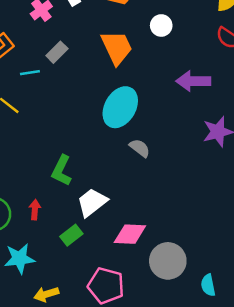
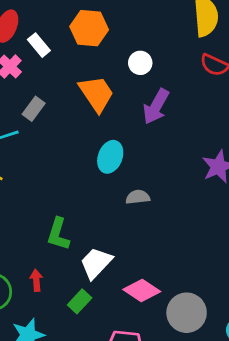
purple arrow: (193, 81) -> (156, 107), moved, turned -52
cyan ellipse: (120, 107) -> (110, 157), size x0.7
gray semicircle: (140, 148) -> (138, 197), turned -35
pink diamond: (130, 234) -> (142, 291), turned 40

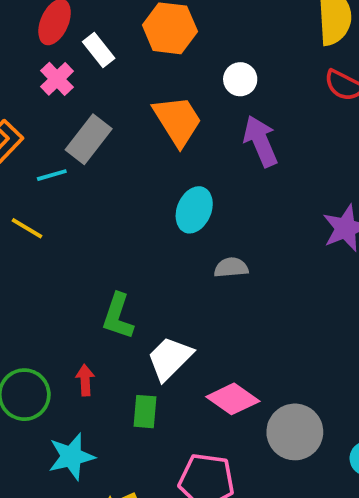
purple arrow: (156, 107) -> (261, 141), turned 126
gray rectangle: (34, 109) -> (89, 139), size x1.4
green rectangle: (80, 301) -> (145, 412), turned -40

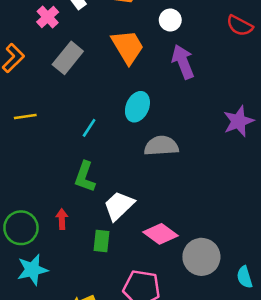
cyan line: (52, 175) -> (89, 128), moved, turned -42
yellow line: (27, 228) -> (25, 116), turned -40
gray semicircle: (231, 268) -> (161, 146), size x1.5
cyan star: (71, 457) -> (32, 270), moved

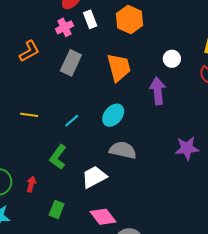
white circle: (170, 20) -> (172, 59), moved
gray rectangle: (68, 58) -> (71, 63), turned -30
yellow line: (25, 116) -> (29, 115), moved
white trapezoid: (119, 206) -> (94, 177), moved

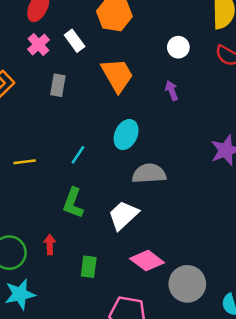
white rectangle: (90, 19) -> (75, 41), moved
gray rectangle: (71, 63) -> (58, 85), size x0.7
purple arrow: (158, 91) -> (172, 91), size x0.6

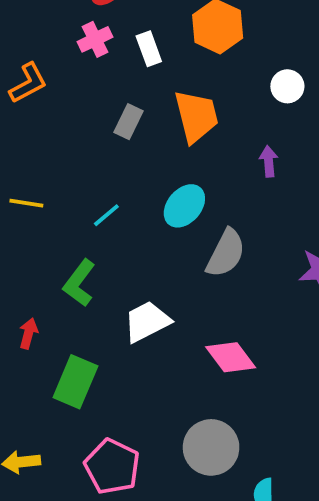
white circle: (178, 47) -> (287, 86), moved
gray rectangle: (58, 85) -> (128, 122), moved
gray semicircle: (149, 174) -> (226, 253), moved, turned 104
pink diamond: (147, 261) -> (231, 357), moved
green rectangle: (89, 267) -> (75, 382), size x1.5

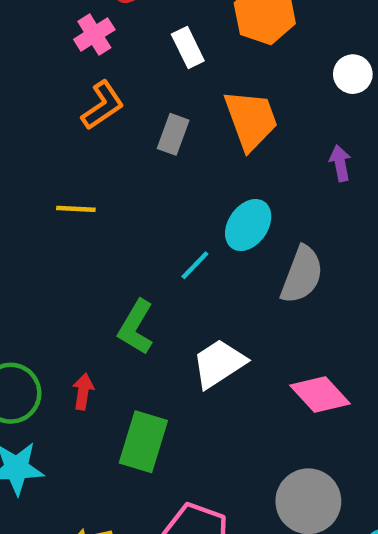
pink cross: (95, 39) -> (94, 35), moved
orange L-shape: (28, 83) -> (103, 105), moved
yellow line: (26, 203) -> (76, 209), moved
cyan line: (106, 215) -> (195, 265), moved

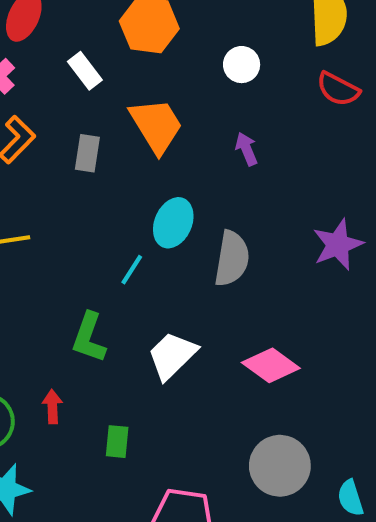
green rectangle: (143, 442) -> (117, 442), size x0.6

